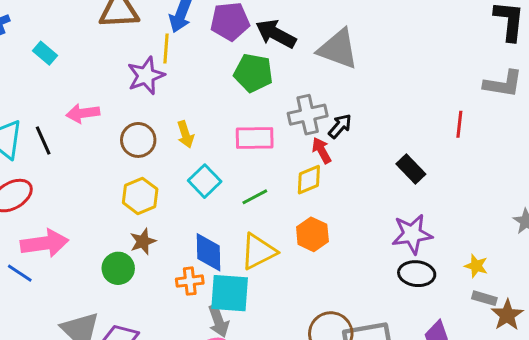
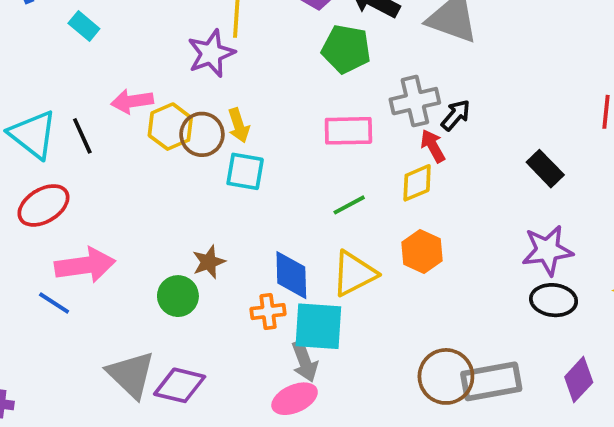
yellow arrow: (185, 134) -> (239, 125), moved
cyan square: (205, 181) -> (245, 171), moved, turned -36
yellow hexagon: (140, 196) -> (170, 127), moved

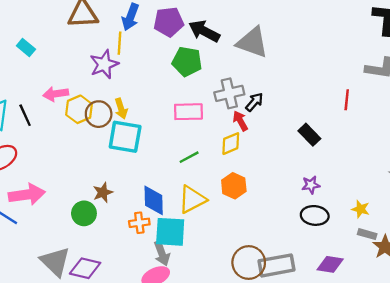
cyan square: (245, 171) -> (125, 137), size x1.4
purple star: (547, 250) -> (311, 185), size x0.6
purple diamond: (579, 380) -> (330, 264), turned 56

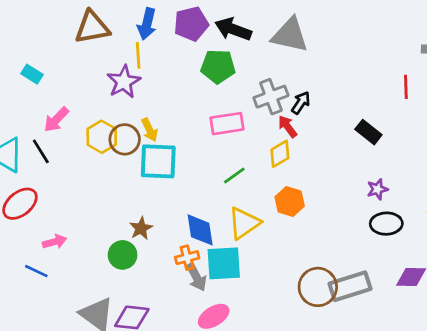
pink arrow: (56, 94) -> (56, 120), moved, turned -30
pink arrow: (27, 195) -> (55, 242), size x0.6
gray arrow: (162, 253) -> (196, 277), moved

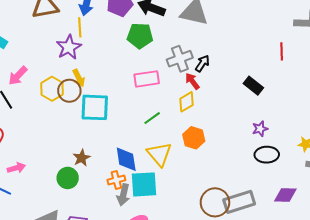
yellow arrow: (150, 130) -> (79, 78), moved
yellow triangle: (244, 223) -> (159, 154), turned -36
gray arrow: (196, 277) -> (123, 195), turned 40

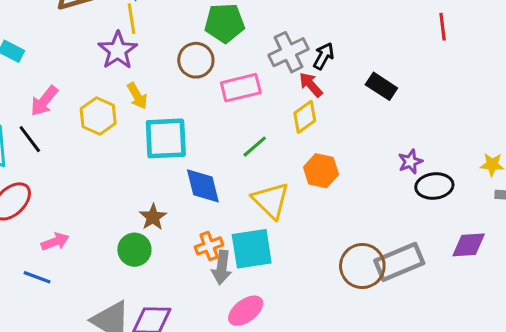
black rectangle: (253, 86) -> (381, 86), moved
brown circle: (69, 91) -> (196, 60), moved
purple star: (260, 129) -> (410, 162), moved
blue diamond: (126, 159) -> (203, 186), moved

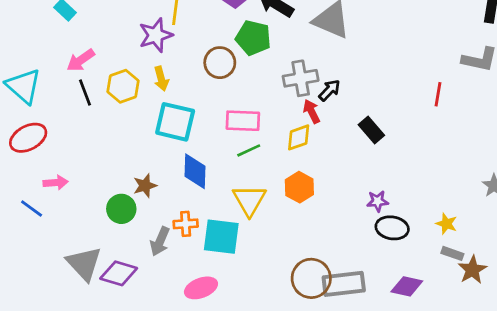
pink rectangle: (241, 88) -> (243, 121), moved
black line: (30, 139) -> (85, 92), moved
gray arrow: (222, 267) -> (160, 241), moved

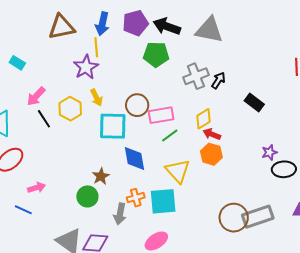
brown circle: (220, 63) -> (137, 105), moved
red arrow: (312, 111) -> (212, 134), moved, turned -30

